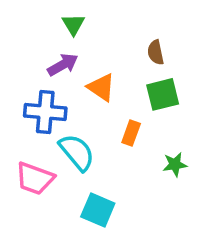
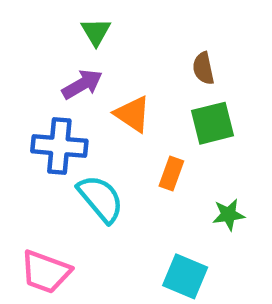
pink trapezoid: (35, 178) -> (46, 272), moved
cyan square: (98, 210) -> (185, 276), moved

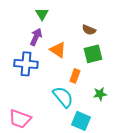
brown semicircle: (203, 68) -> (89, 30), turned -56
purple arrow: (82, 84) -> (36, 37), turned -36
cyan semicircle: (100, 199) -> (63, 97), moved

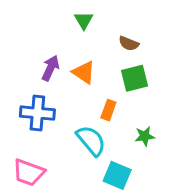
green triangle: (42, 14) -> (84, 20), moved
purple arrow: (36, 37) -> (50, 68), moved
blue cross: (26, 64) -> (37, 113), moved

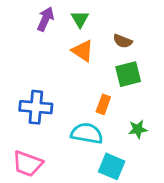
purple arrow: (50, 68) -> (45, 19), moved
orange triangle: (84, 72) -> (83, 51), moved
cyan semicircle: (91, 141) -> (87, 133), turned -40

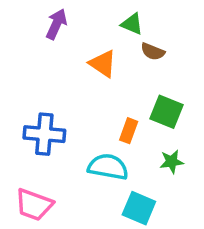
green triangle: (80, 19) -> (132, 24), moved, turned -36
green square: (128, 74) -> (166, 112), moved, turned 36

